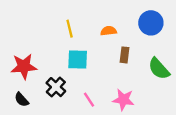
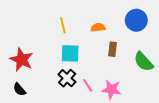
red star: (24, 66) -> (22, 60), turned 30
black cross: (56, 87) -> (67, 78), moved
pink line: (89, 100) -> (88, 85), moved

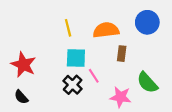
orange semicircle: (98, 27) -> (106, 30), size x1.6
green semicircle: (144, 62) -> (147, 83), moved
pink line: (88, 85) -> (94, 76), moved

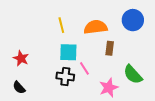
red star: (23, 65) -> (21, 58), size x0.7
black cross: (73, 85) -> (65, 76), turned -36
pink star: (121, 97) -> (109, 88), turned -30

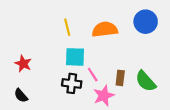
brown rectangle: (110, 48) -> (120, 78), moved
pink star: (109, 88) -> (104, 96), moved

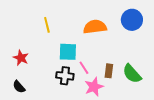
yellow line: (67, 27) -> (47, 25), moved

